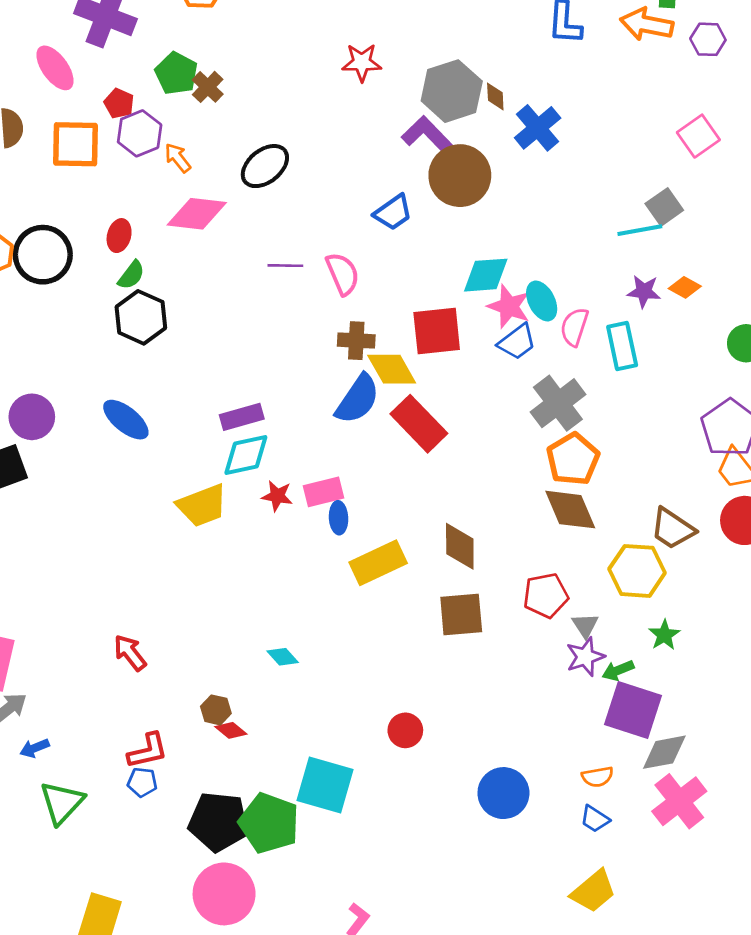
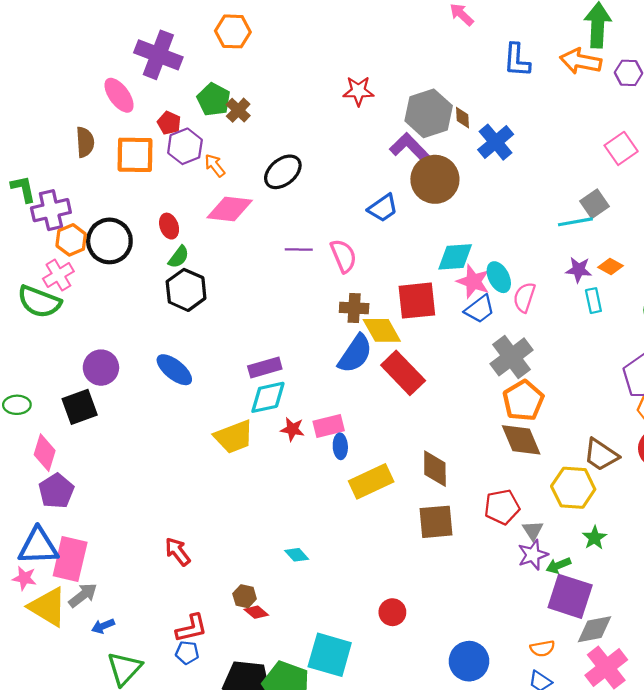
red ellipse: (119, 236) -> (169, 226), turned -35
cyan rectangle: (622, 346) -> (593, 301), moved, size x0.7

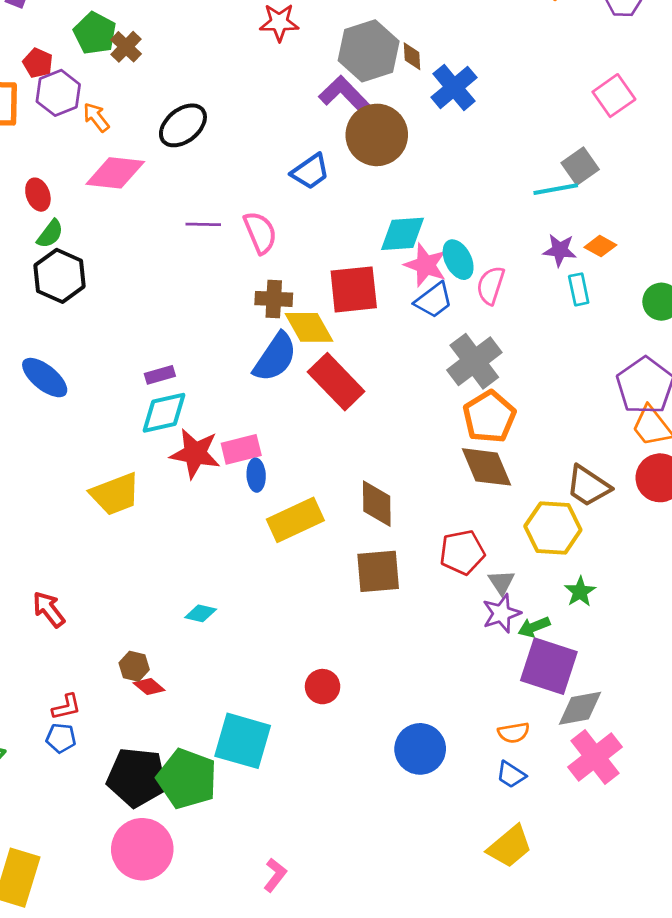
purple rectangle: (265, 368) -> (160, 375), size x0.7
red star: (292, 429) -> (195, 453), size x1.6
yellow trapezoid: (234, 437) -> (115, 494), moved
cyan diamond: (297, 555) -> (201, 613), turned -35
red L-shape: (191, 628) -> (66, 707), size x0.7

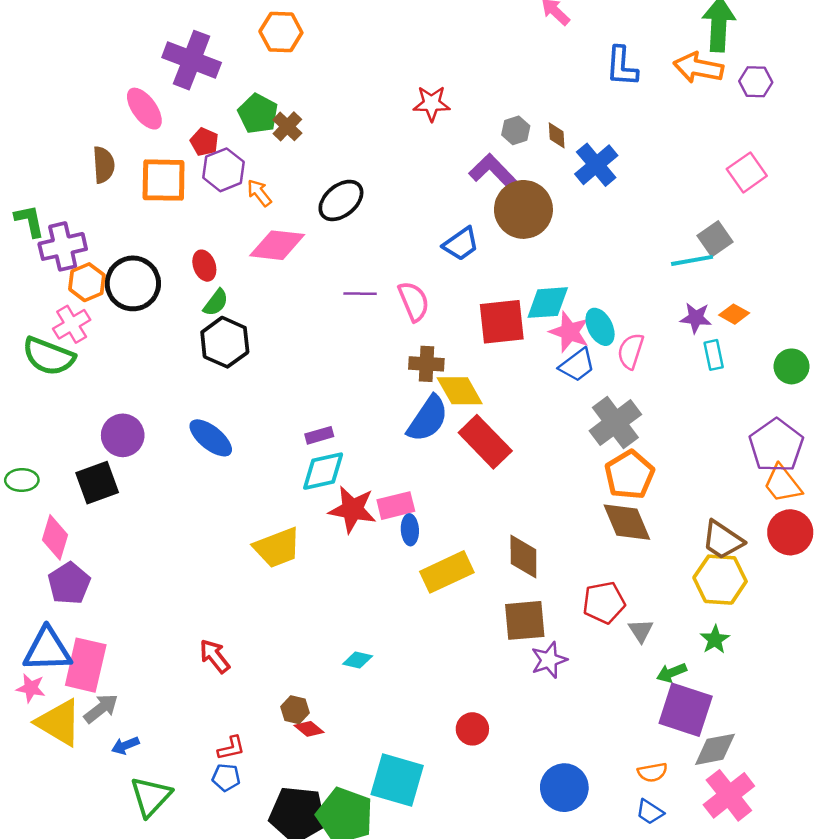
gray hexagon: (369, 51) -> (516, 130), size x0.5
red square: (354, 289) -> (502, 322), moved
yellow hexagon: (553, 528) -> (720, 580), moved
purple star: (501, 613) -> (549, 660), moved

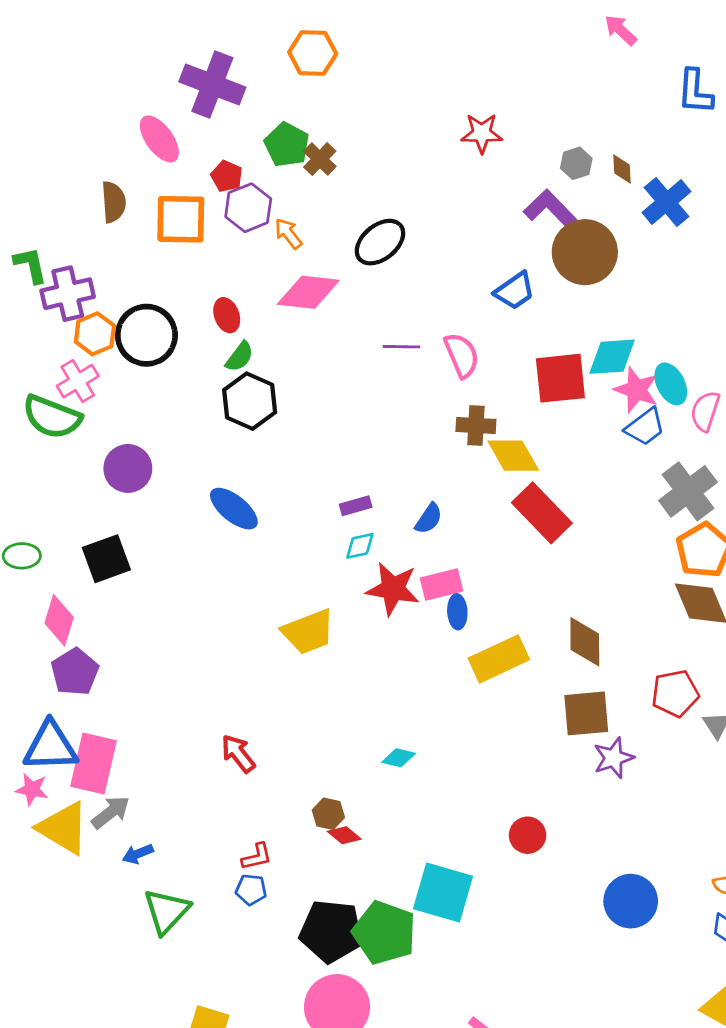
blue semicircle: (428, 419) -> (429, 519), moved, size x0.6
purple circle: (123, 435) -> (128, 468), moved
cyan diamond: (323, 471) -> (360, 546), size x0.6

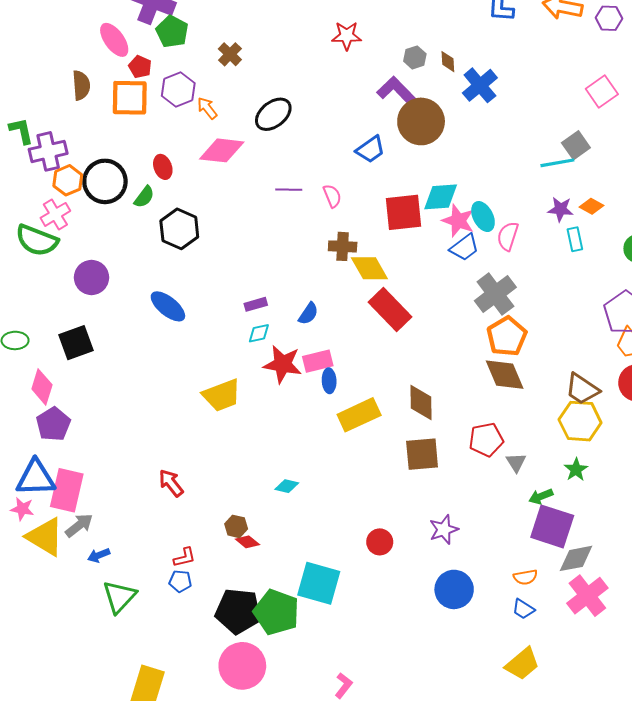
green pentagon: (287, 145) -> (172, 32), moved
red pentagon: (227, 176) -> (140, 67), moved
pink semicircle: (462, 355) -> (332, 196), size x0.7
green semicircle: (240, 357) -> (144, 197), moved
purple star: (613, 758) -> (444, 530), moved

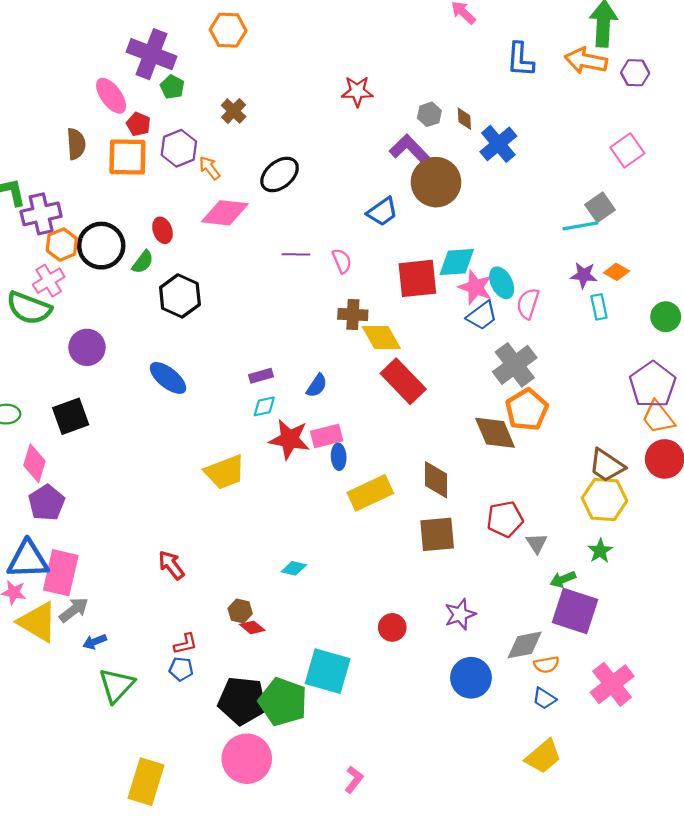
green pentagon: (172, 32) -> (172, 87), size x0.7
brown diamond: (505, 375) -> (495, 433), moved
gray diamond: (576, 558) -> (525, 645), moved

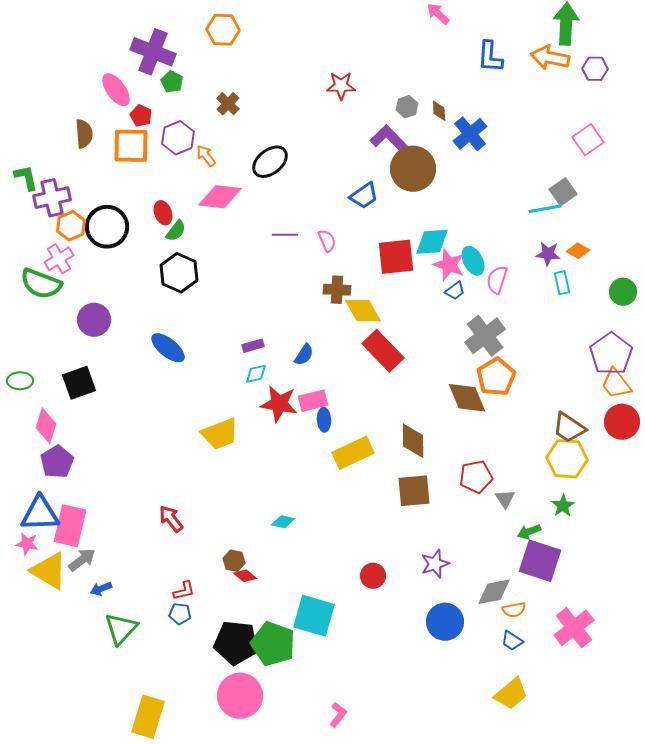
green semicircle: (143, 262) -> (176, 231), moved
blue trapezoid: (482, 316) -> (455, 291), size x0.7

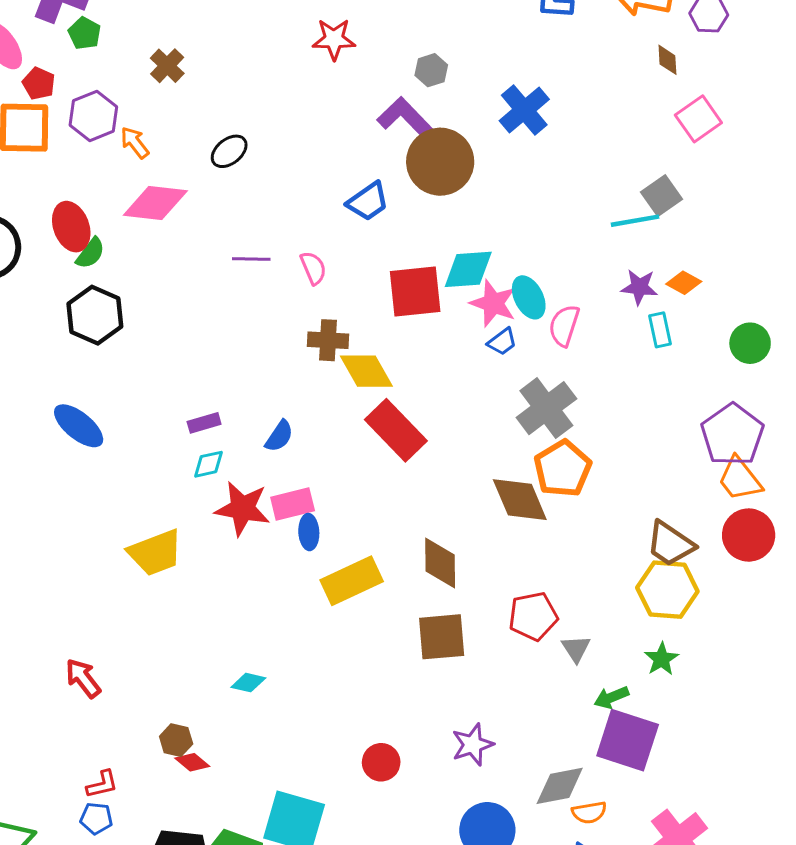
brown diamond: (439, 111) -> (667, 60), moved
black ellipse: (270, 162) -> (229, 151), size x0.7
red ellipse: (163, 213) -> (71, 227), size x1.4

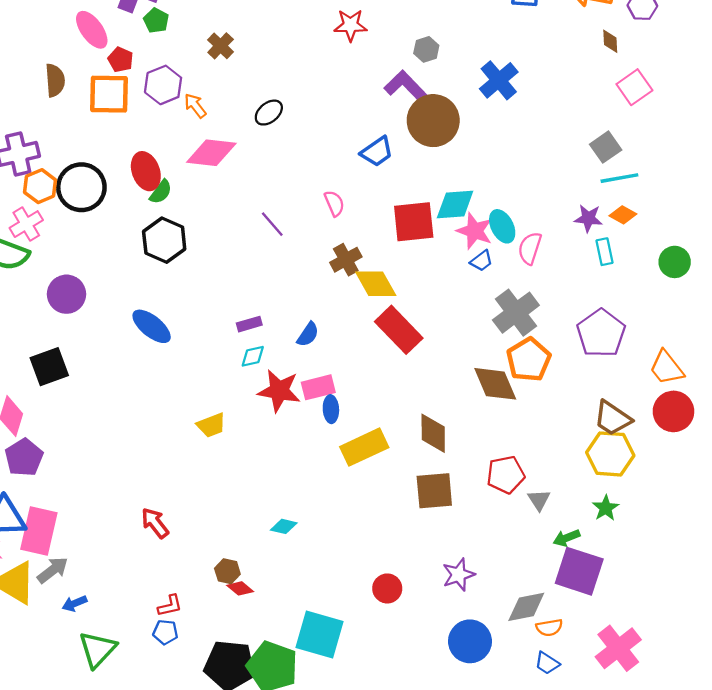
cyan line: (635, 221) -> (619, 178), moved
purple line: (251, 259) -> (272, 224), moved, turned 48
brown cross: (328, 340) -> (346, 260), turned -32
purple pentagon: (732, 435) -> (601, 333), moved
yellow trapezoid: (155, 553) -> (211, 425), size x0.7

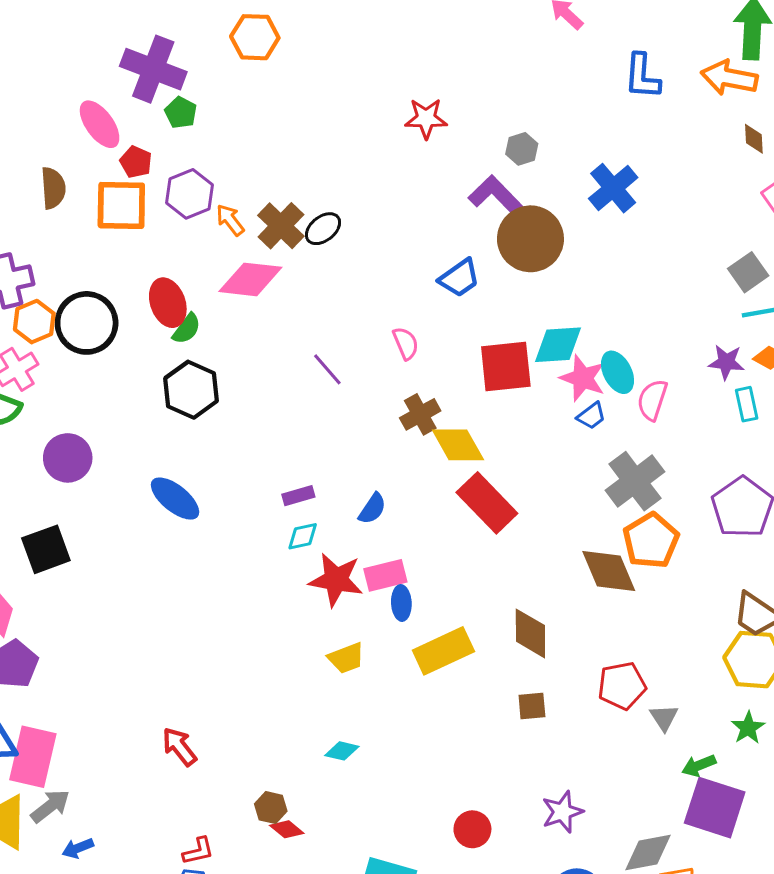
brown cross: (221, 46) -> (281, 226), moved, size x1.4
yellow trapezoid: (211, 425) -> (346, 658), moved
brown square: (434, 491) -> (532, 706), size x0.6

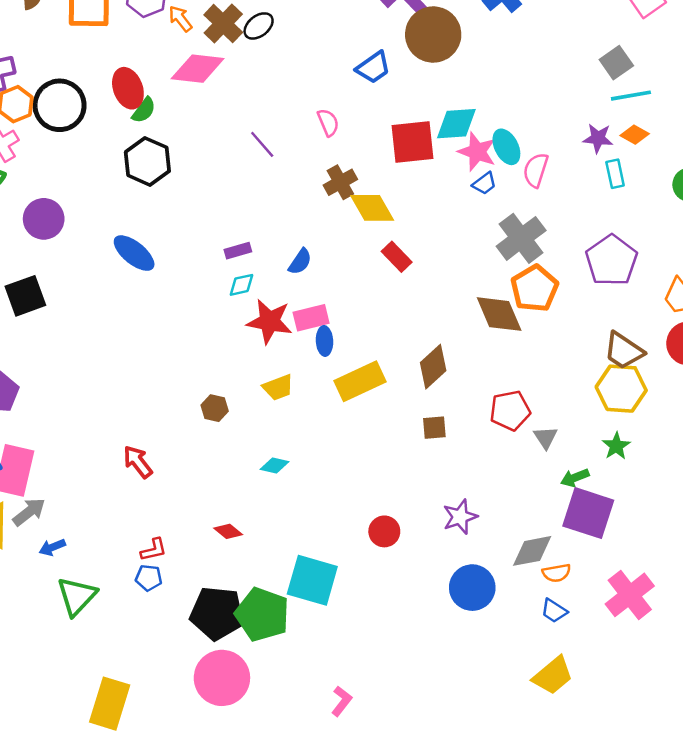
red rectangle: (487, 503) -> (397, 257), size x0.6
brown diamond: (530, 633) -> (433, 367), turned 48
brown hexagon: (271, 808) -> (215, 408), moved

